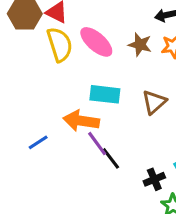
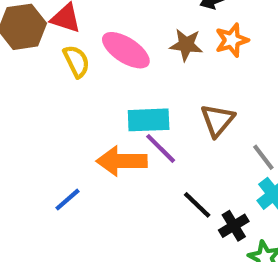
yellow semicircle: (60, 44) -> (76, 61), size x0.7
purple line: (97, 144) -> (161, 148), moved
black line: (111, 158) -> (197, 205), moved

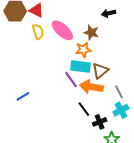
orange star: (232, 40) -> (83, 50), moved
cyan rectangle: (149, 120) -> (81, 67), moved
orange arrow: (122, 161) -> (91, 87), moved

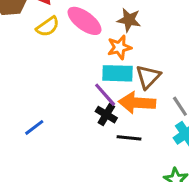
yellow semicircle: (38, 32) -> (48, 27), turned 77
black line: (84, 109) -> (129, 138), turned -42
black cross: (100, 122) -> (106, 115), moved, turned -32

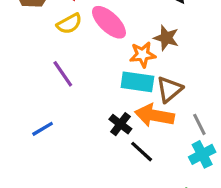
brown star: (129, 20) -> (166, 38), moved
purple line: (105, 95) -> (63, 74), moved
black line: (129, 138) -> (142, 152), turned 30

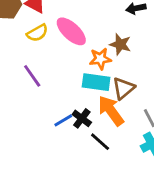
orange arrow: (154, 115) -> (111, 111), turned 44
blue line: (43, 129) -> (63, 120), moved

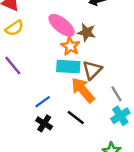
pink ellipse: (71, 31) -> (62, 25), moved
orange star: (100, 59) -> (70, 46), turned -30
black cross: (82, 118) -> (44, 123), moved

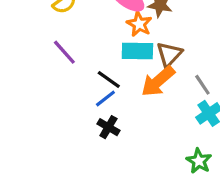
orange arrow: (83, 90) -> (158, 81), turned -88
black line: (76, 117) -> (109, 79), moved

